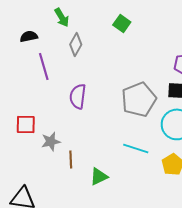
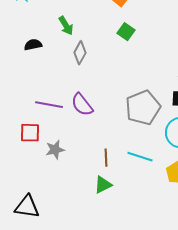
purple line: (44, 66) -> (49, 105), moved, turned -64
purple semicircle: (78, 96) -> (82, 105), turned -45
brown line: (71, 159) -> (106, 158), moved

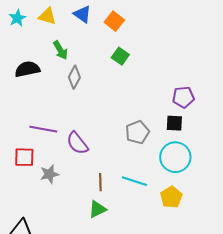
black semicircle: (33, 45) -> (27, 69), size x1.4
purple semicircle: (82, 105) -> (77, 143), moved
gray pentagon: (143, 108) -> (137, 132), size x0.7

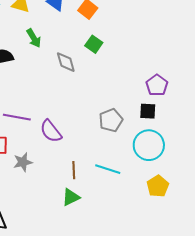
gray diamond: (74, 77) -> (66, 62), moved, turned -45
purple pentagon: (183, 97) -> (157, 85), turned -30
yellow pentagon: (171, 197) -> (158, 186), moved

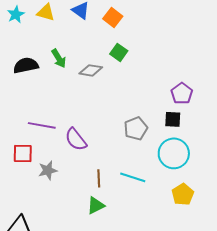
green arrow: (34, 38) -> (59, 58), moved
gray diamond: (66, 62) -> (91, 70), turned -65

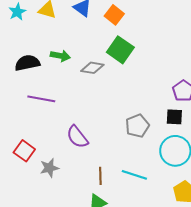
green square: (119, 52) -> (120, 50), size x1.5
green arrow: (59, 58) -> (60, 56), turned -48
purple line: (42, 125) -> (41, 99), moved
red square: (23, 153) -> (24, 151), turned 35

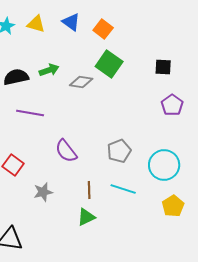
green arrow: (60, 56) -> (49, 70), turned -30
black square: (174, 117) -> (163, 67), moved
gray pentagon: (137, 126) -> (119, 151), moved
gray star: (49, 168) -> (43, 192), moved

